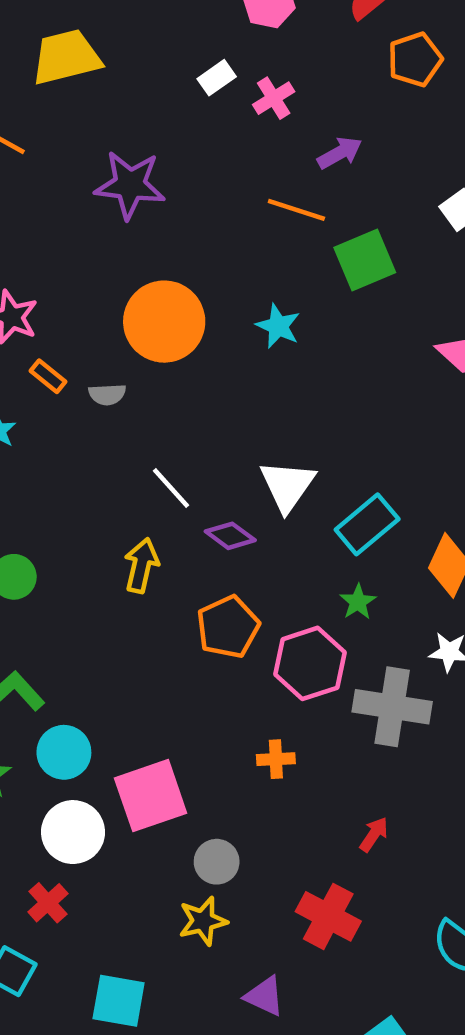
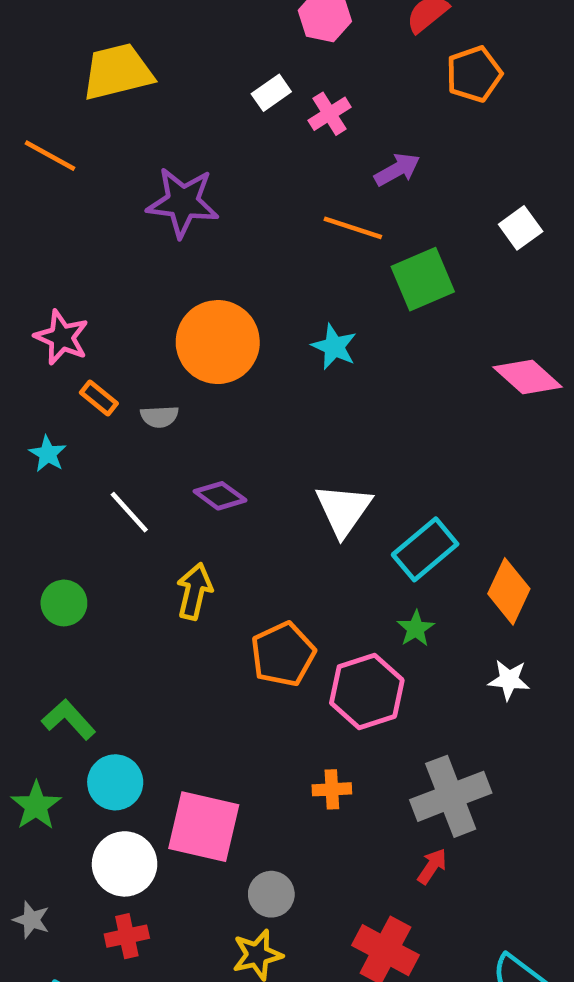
white line: (171, 488) -> (129, 512), moved
purple diamond: (230, 536) -> (220, 496), moved
gray cross: (392, 707) -> (451, 796), moved, turned -30
pink square: (151, 796) -> (204, 827), turned 32
red cross: (48, 903) -> (127, 936), moved, turned 30

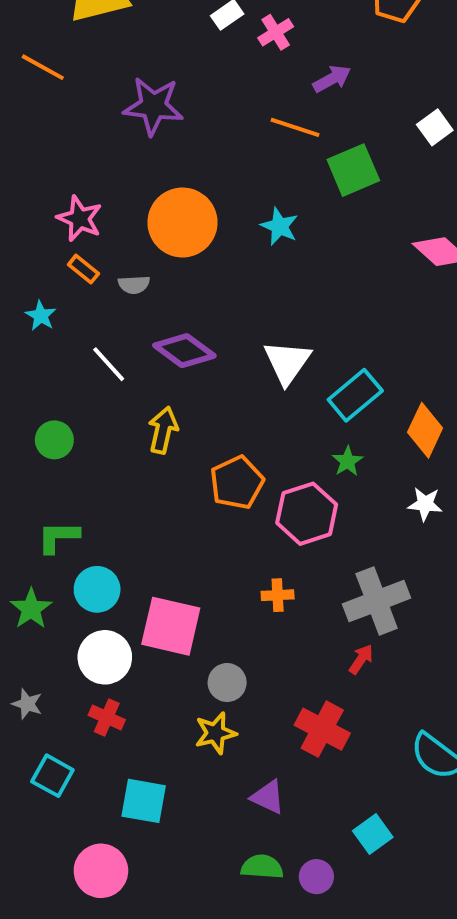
pink star: (62, 337) -> (80, 219), moved
purple diamond: (220, 496) -> (184, 351), size x1.4
green L-shape: (69, 719) -> (58, 537), turned -48
red cross: (127, 936) -> (107, 717), turned 36

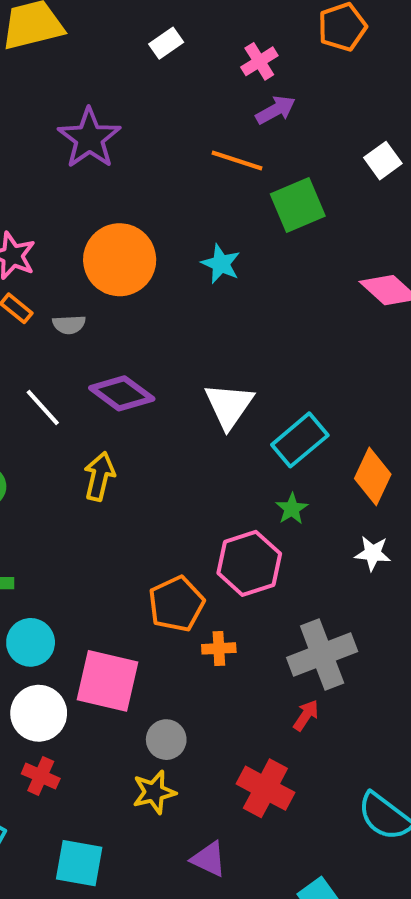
pink cross: (276, 32) -> (259, 61), moved
purple star: (153, 106) -> (89, 138), turned 30
orange pentagon: (237, 483) -> (176, 604), moved

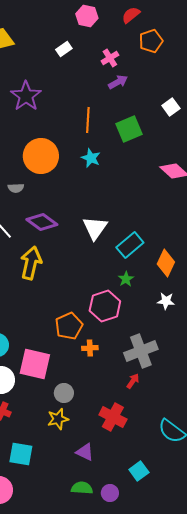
orange line: (237, 161) -> (88, 120), moved, turned 75
yellow arrow: (99, 476) -> (31, 263), size x1.4

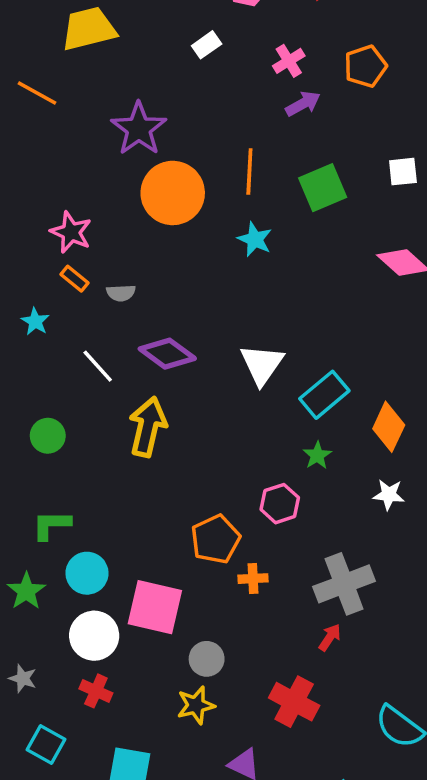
orange pentagon: (151, 41) -> (365, 66), moved
white square: (171, 107) -> (403, 172), moved, turned 30
orange circle: (41, 156) -> (173, 193), moved
pink hexagon: (105, 306) -> (280, 504), size x0.7

